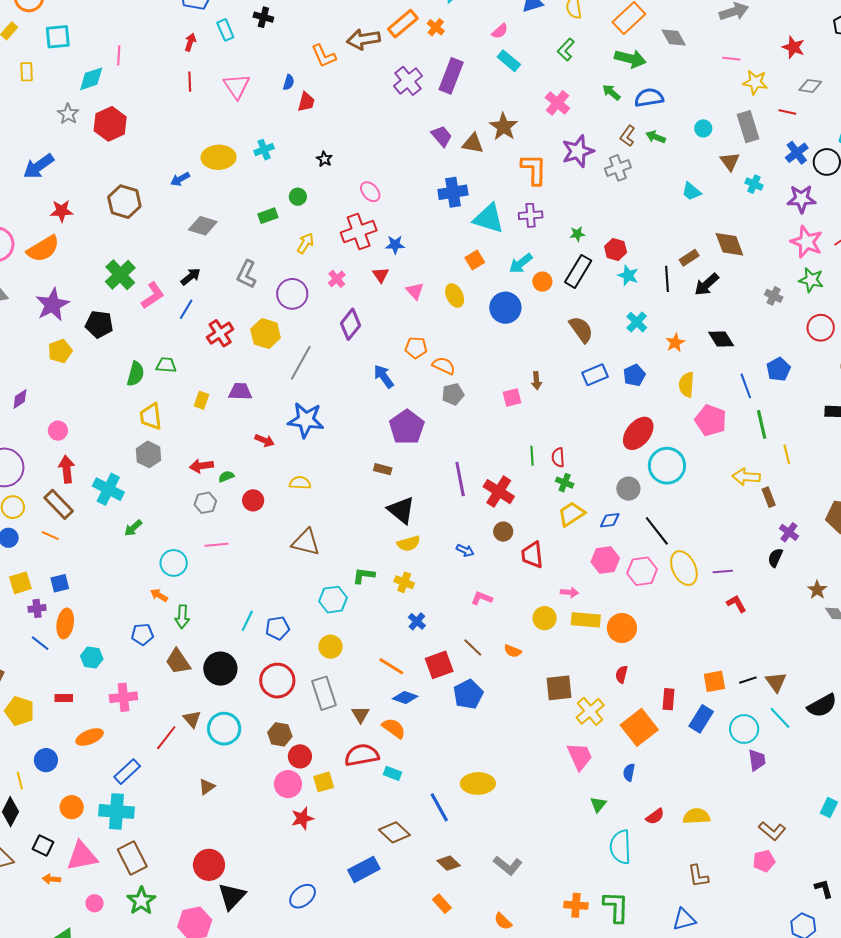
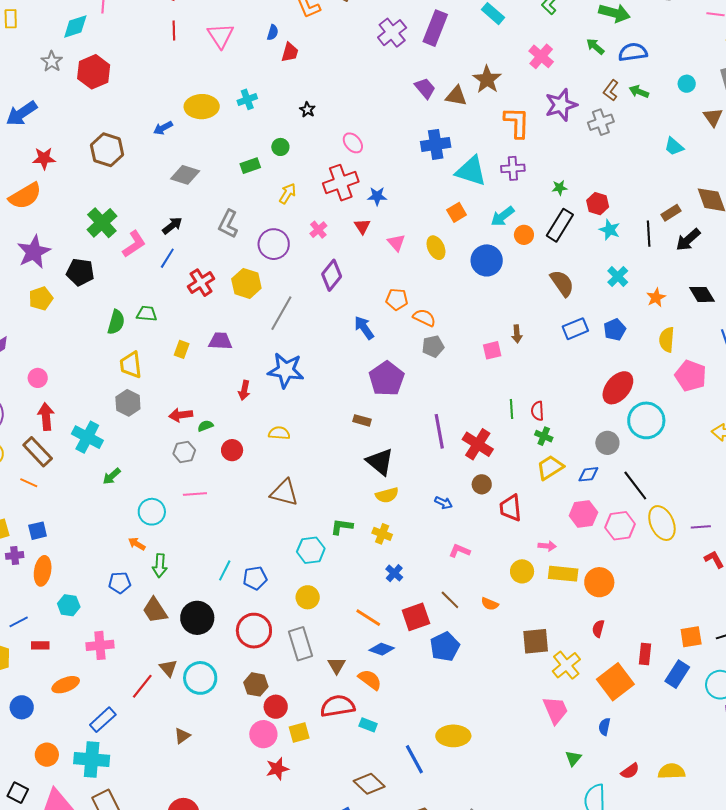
red arrow: (265, 440) -> (244, 390), turned 78
blue line: (40, 643) -> (19, 622), moved, turned -66

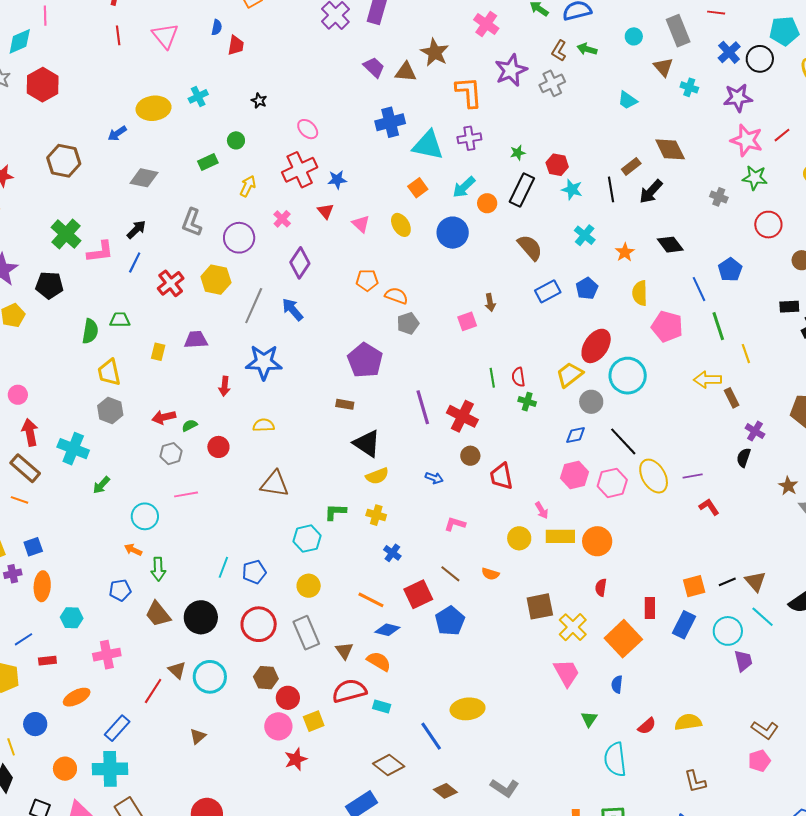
pink L-shape: (134, 244) -> (100, 252), turned 32
blue arrow: (364, 328) -> (293, 310), moved
yellow trapezoid: (550, 467) -> (570, 375), moved
pink arrow: (547, 546) -> (542, 510), turned 60

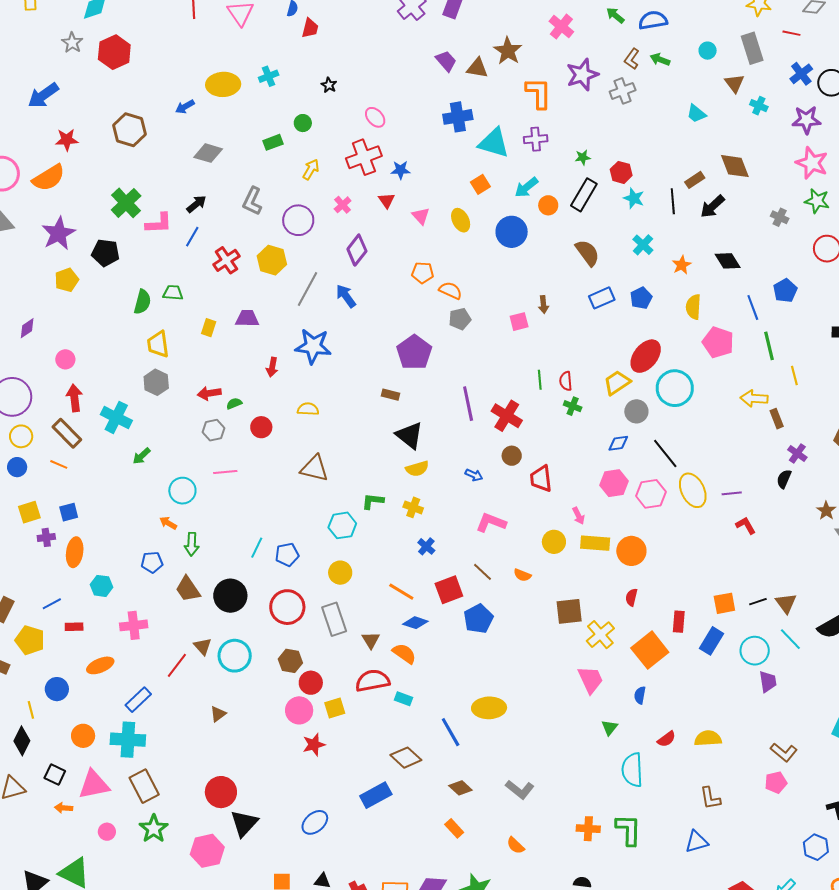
pink L-shape: (455, 524) -> (491, 523), size x1.4

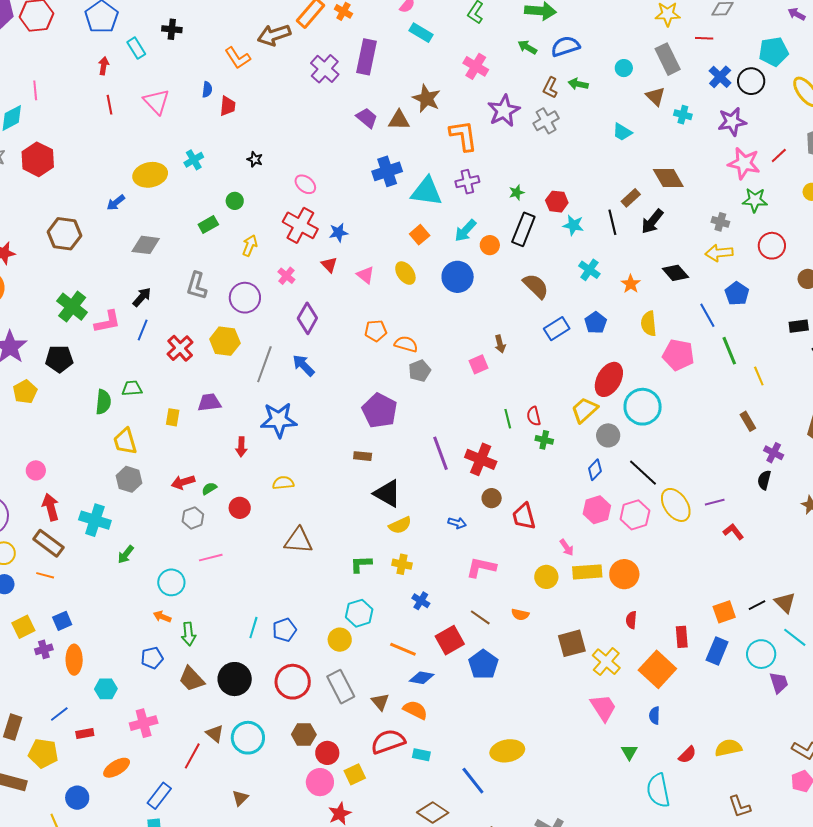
red cross: (364, 157) -> (300, 225), turned -32
yellow arrow: (754, 398) -> (719, 253), moved
blue diamond: (618, 443) -> (595, 470), turned -30
cyan hexagon: (342, 525) -> (359, 613), moved

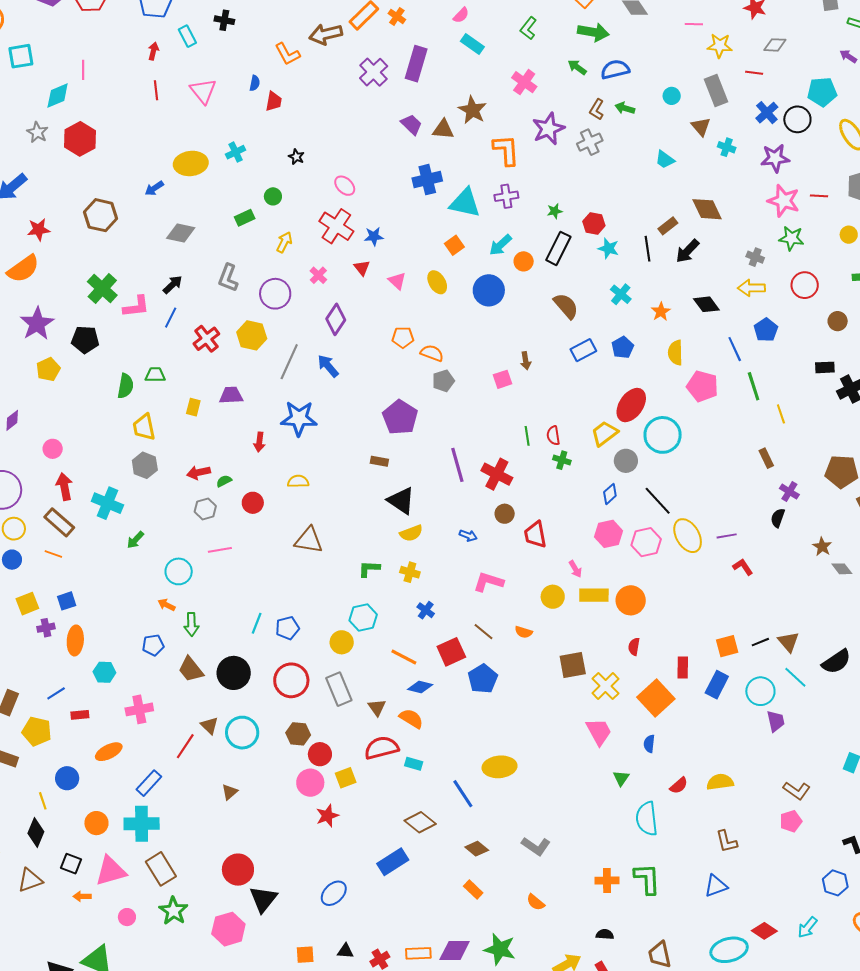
red line: (779, 156) -> (819, 196), turned 42

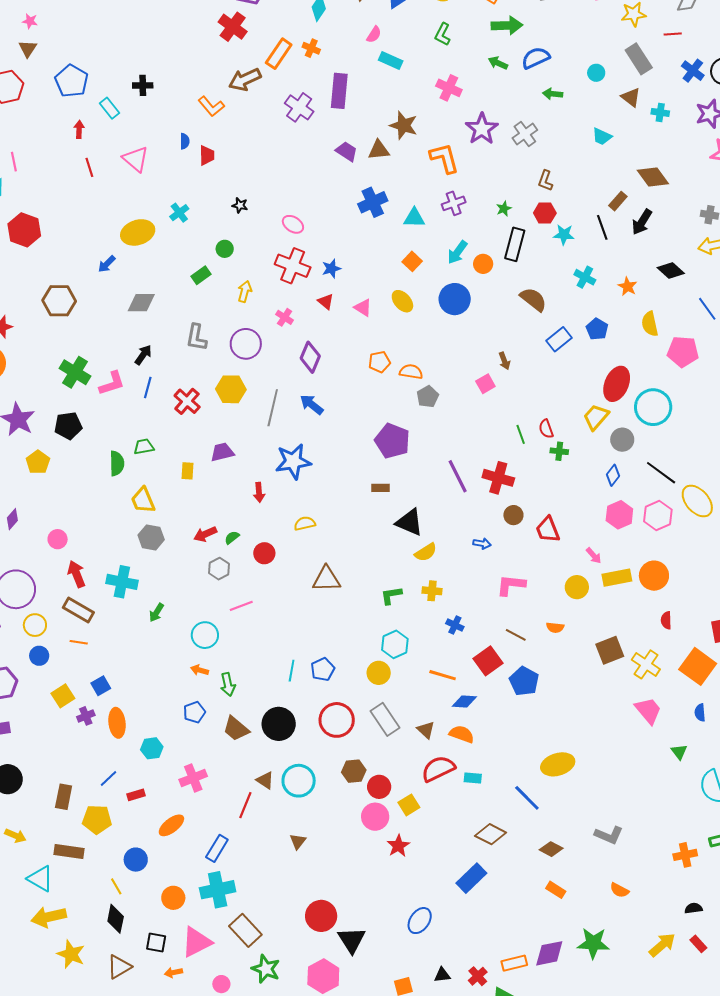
brown L-shape: (597, 109) -> (545, 181), moved
cyan triangle: (465, 203) -> (414, 218), size x0.7

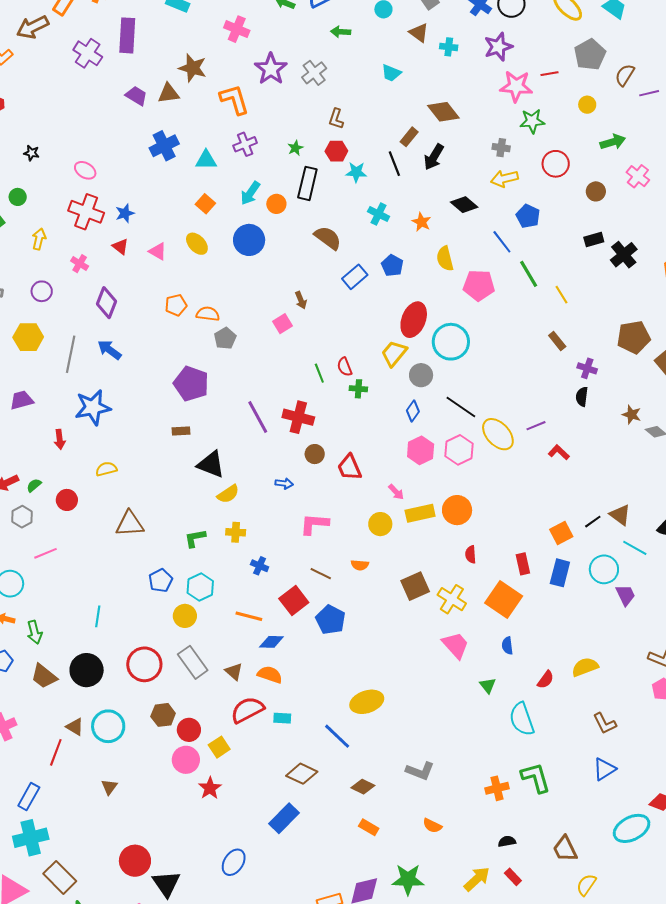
purple circle: (246, 344) -> (42, 291), size x0.7
blue pentagon: (323, 669) -> (161, 580), moved

